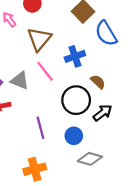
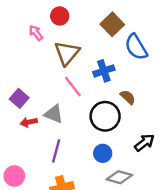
gray triangle: (20, 81) -> (54, 114), moved
black arrow: (103, 113) -> (144, 143), moved
purple line: (40, 128) -> (56, 151), moved, turned 30

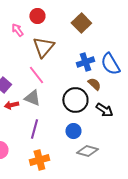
blue semicircle: (136, 47) -> (110, 64), moved
blue cross: (104, 71) -> (85, 62), moved
pink line: (73, 86) -> (36, 75), moved
black arrow: (144, 143) -> (104, 110), moved, turned 72

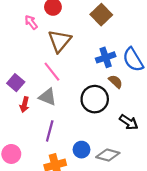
red arrow: (11, 105) -> (24, 105), turned -64
black arrow: (104, 110) -> (129, 122), moved
blue circle: (73, 131) -> (82, 150), moved

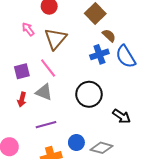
pink arrow: (31, 22) -> (28, 29), moved
brown semicircle: (116, 82) -> (109, 36), moved
purple square: (16, 83) -> (22, 71), moved, turned 35
purple line: (50, 131) -> (46, 125), turned 60

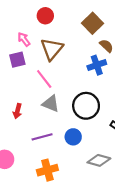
purple square: (22, 71) -> (17, 60), moved
gray triangle: (44, 92) -> (51, 104), moved
blue circle: (76, 143) -> (73, 137), moved

